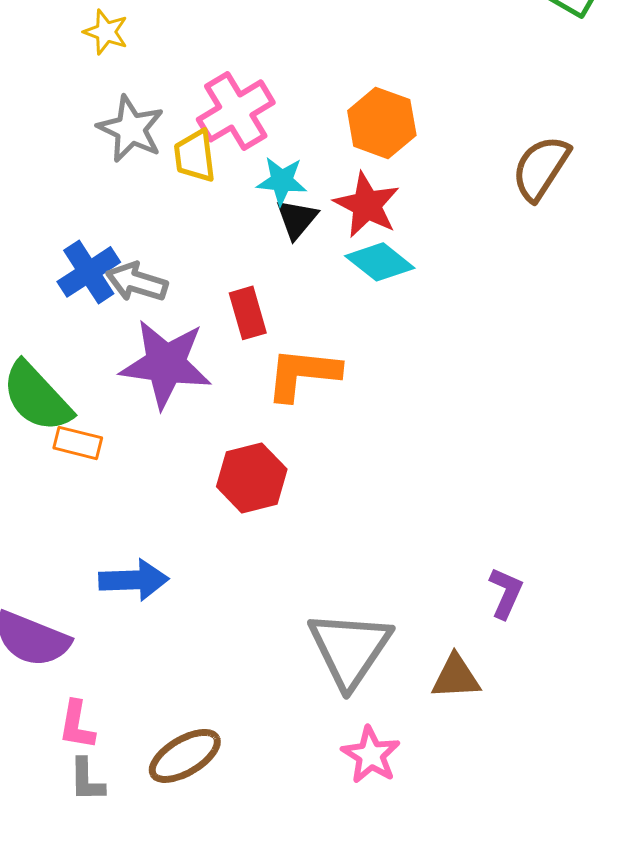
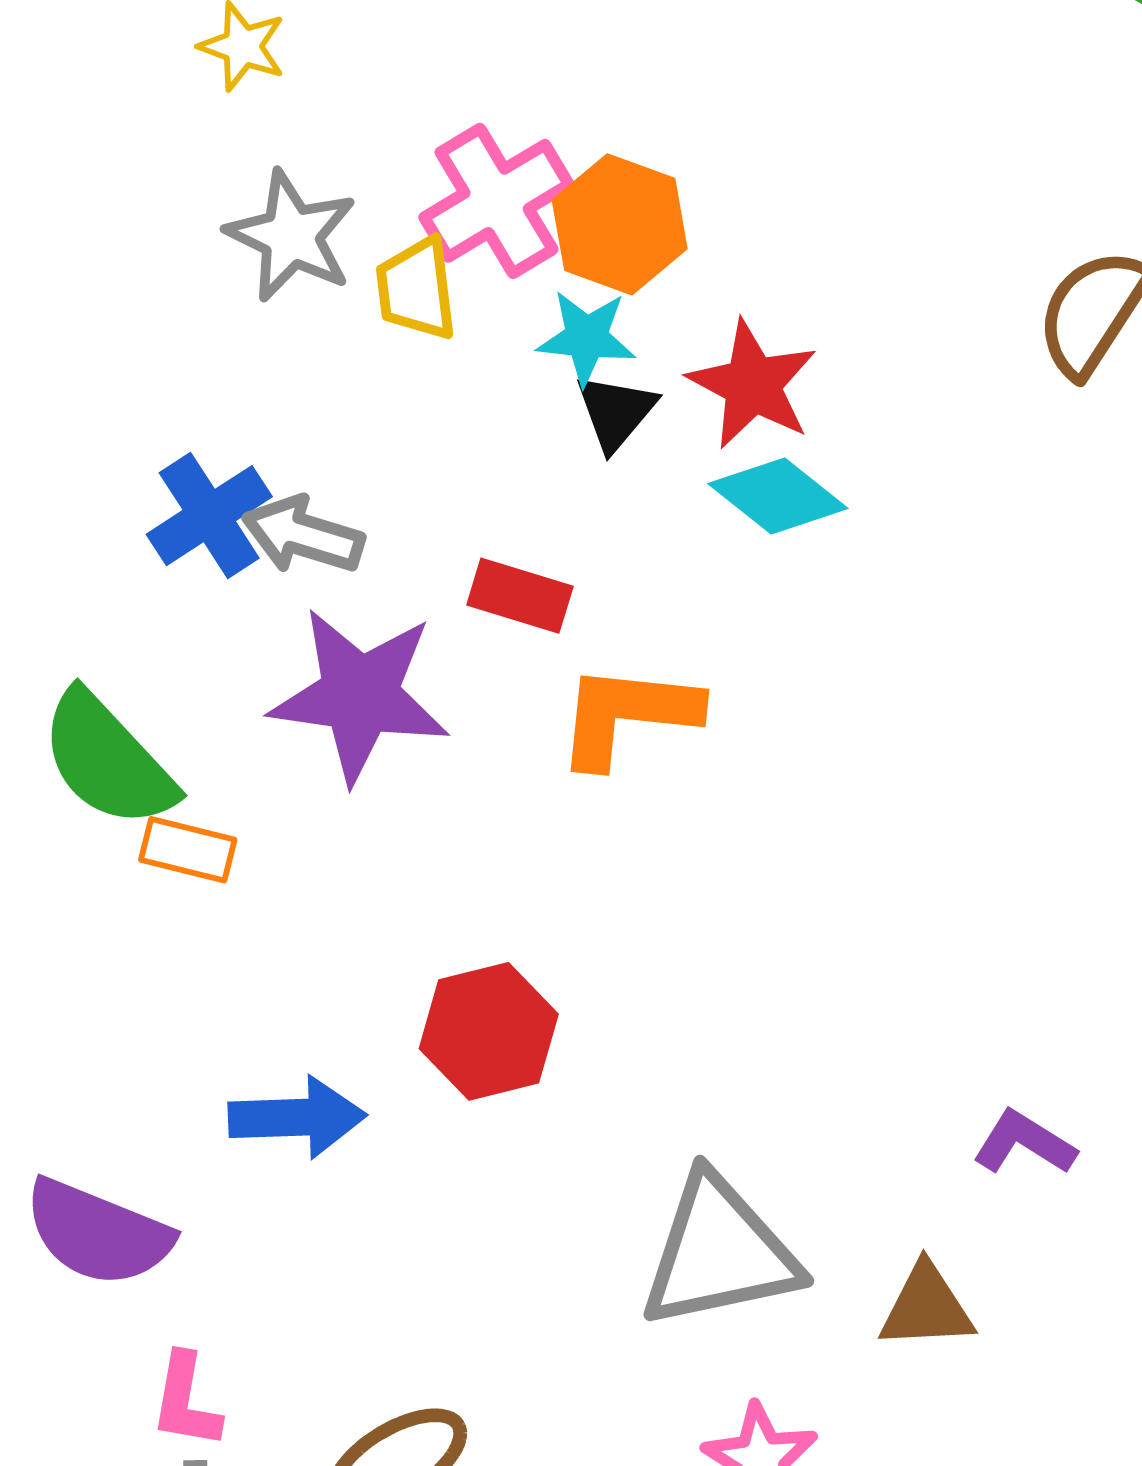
orange hexagon: (382, 123) -> (620, 224), moved
red rectangle: (248, 313) -> (520, 596), turned -57
red hexagon: (252, 478) -> (489, 1031), moved
purple L-shape: (506, 593) -> (1024, 1143), turned -82
gray triangle: (350, 649) -> (719, 1252), turned 44

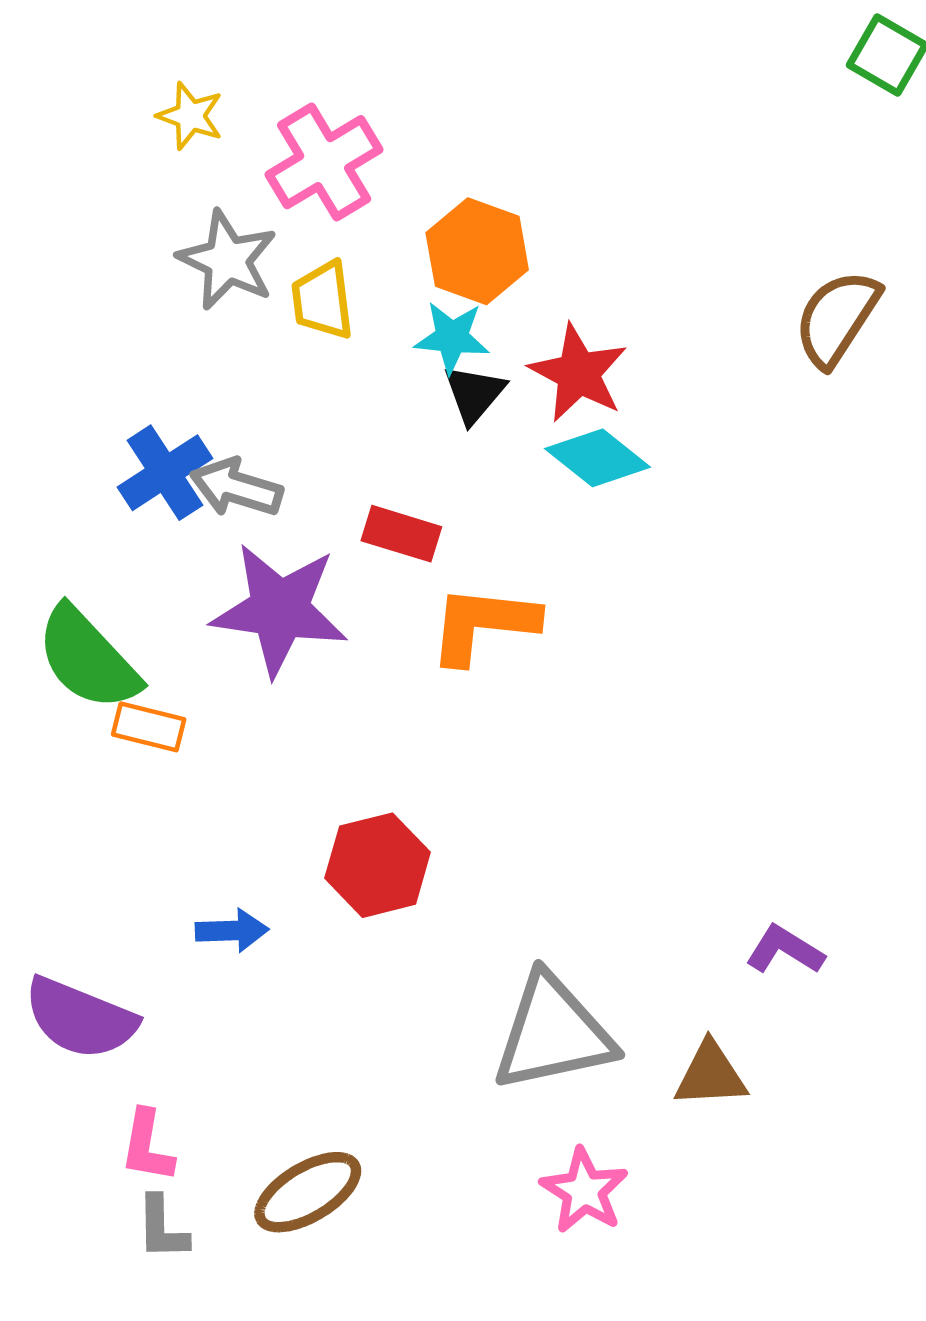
pink cross: (497, 201) -> (324, 162), moved
blue arrow: (297, 1117) -> (232, 931), size x0.7

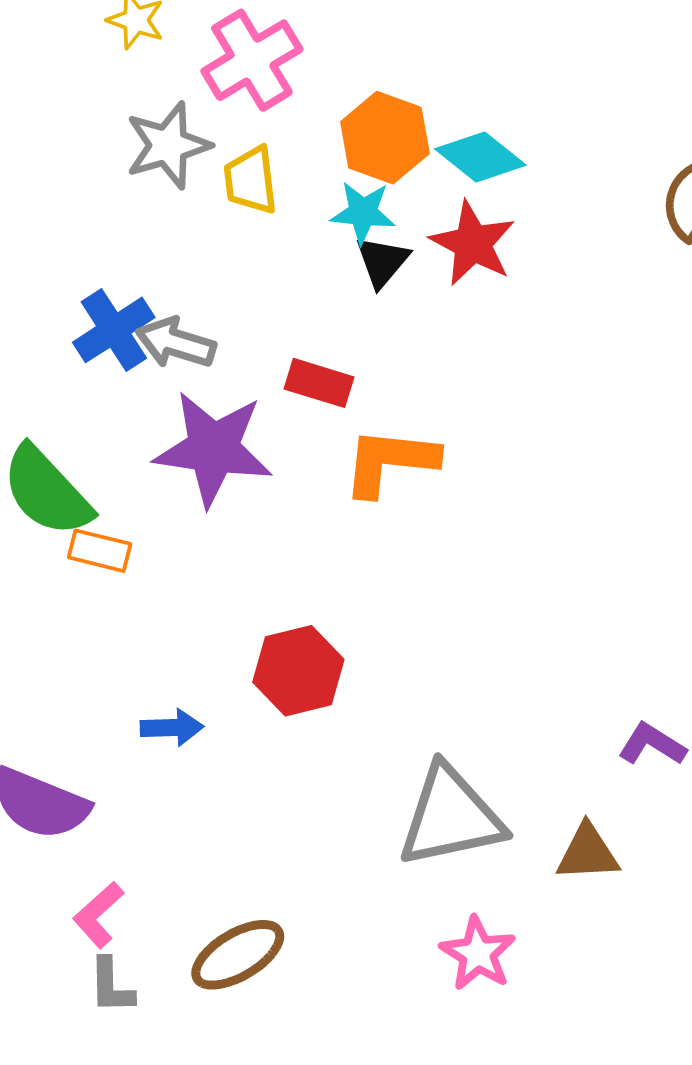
gray star: (227, 260) -> (168, 145), turned 30
cyan diamond: (598, 458) -> (480, 157), moved
pink L-shape: (147, 1146) -> (98, 915), turned 38

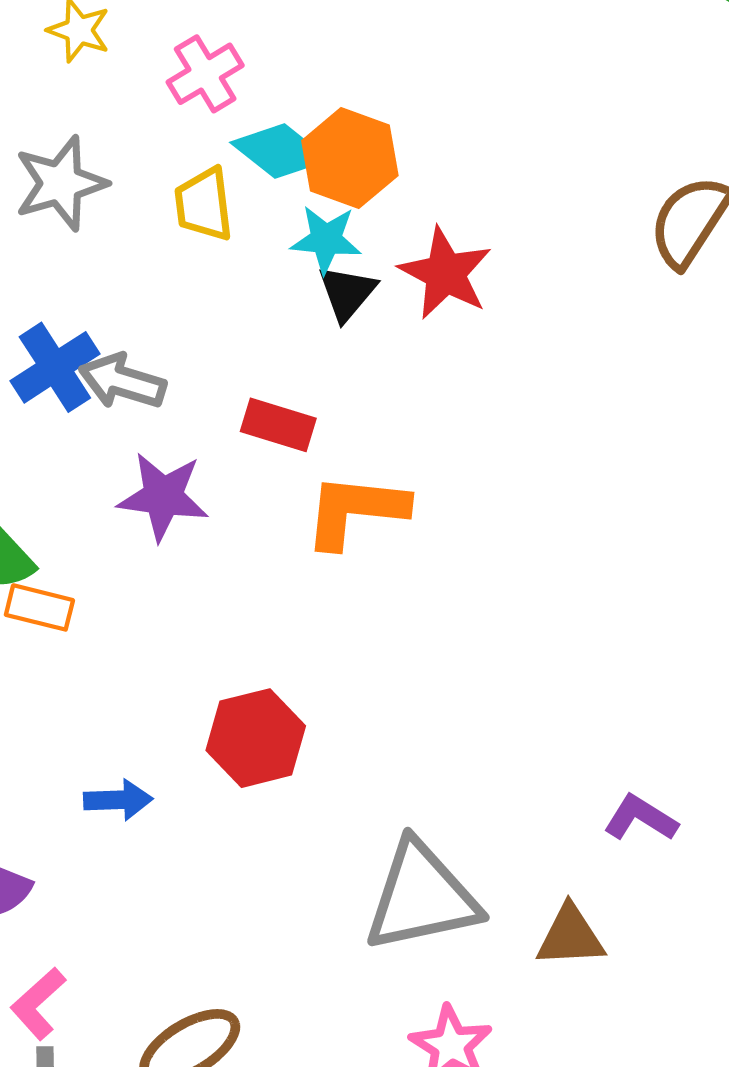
pink cross: (252, 60) -> (205, 74), size x0.7
gray star: (168, 145) -> (61, 183), moved
cyan diamond: (480, 157) -> (280, 151), moved
purple star: (213, 449) -> (163, 497), size x0.7

